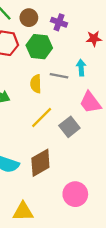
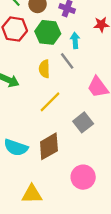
cyan arrow: (81, 68) -> (75, 40), moved
gray line: (59, 76) -> (67, 61), turned 42
gray square: (69, 127) -> (83, 122), moved

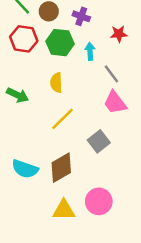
gray line: (67, 61) -> (111, 74), moved
yellow triangle: (32, 194) -> (64, 210), moved

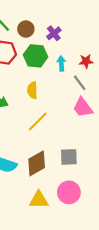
purple cross: (81, 16) -> (54, 33), turned 32
red star: (119, 34) -> (86, 61), moved
gray square: (99, 141) -> (69, 157), moved, turned 36

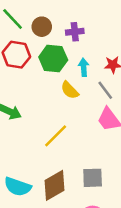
purple cross: (54, 33) -> (75, 32), turned 32
yellow semicircle: (32, 90) -> (70, 90), moved, turned -42

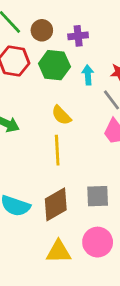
yellow semicircle: (70, 90) -> (61, 115), moved
yellow line: (56, 136) -> (57, 150), turned -48

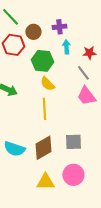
brown circle: (42, 30) -> (33, 32), moved
green hexagon: (54, 65) -> (42, 61), moved
cyan arrow: (88, 75) -> (66, 47), moved

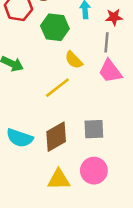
gray line: (83, 73) -> (106, 42), turned 42
yellow semicircle: (47, 84) -> (74, 60), moved
yellow line: (44, 109) -> (57, 88), turned 55

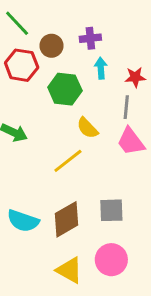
yellow triangle: (59, 179) -> (69, 270), turned 30

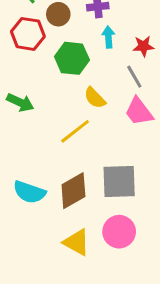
gray line: (126, 107) -> (134, 77), turned -35
gray square: (111, 210) -> (119, 181), size x1.4

